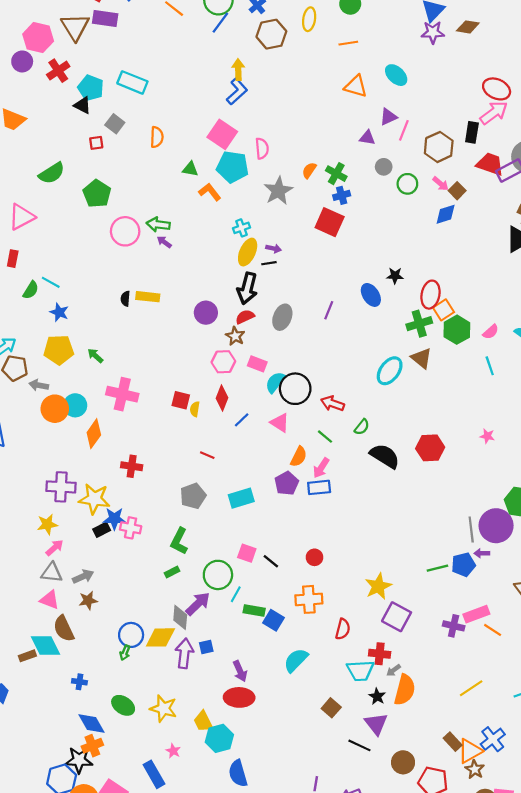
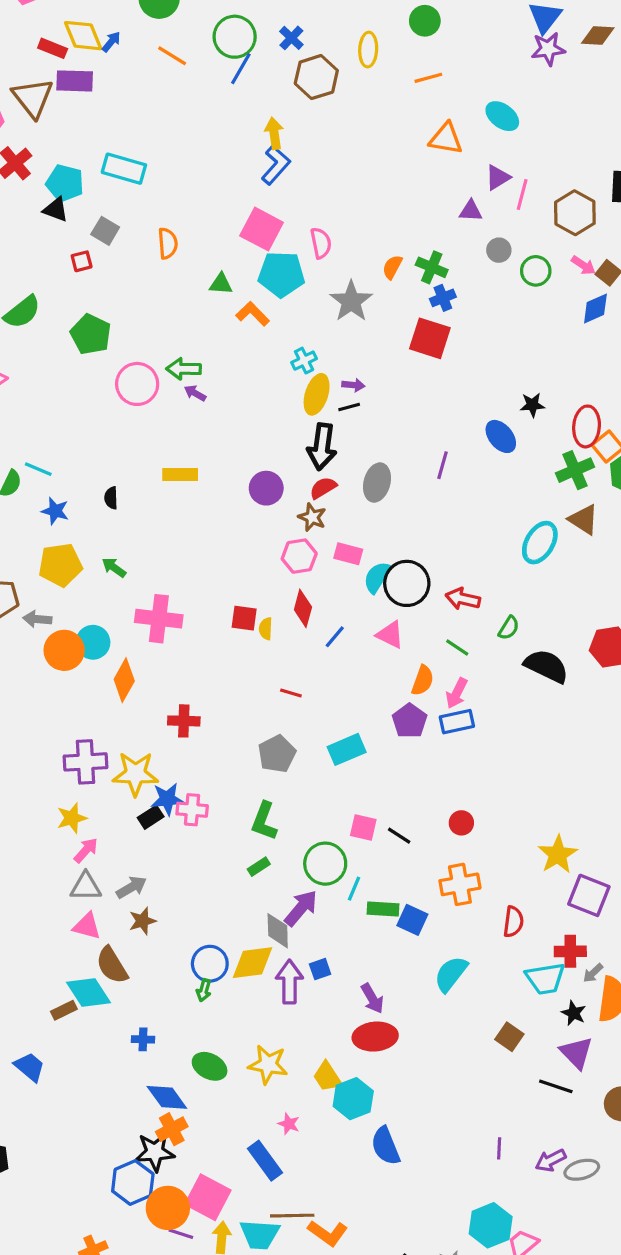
black semicircle: (125, 299) -> (111, 498), moved

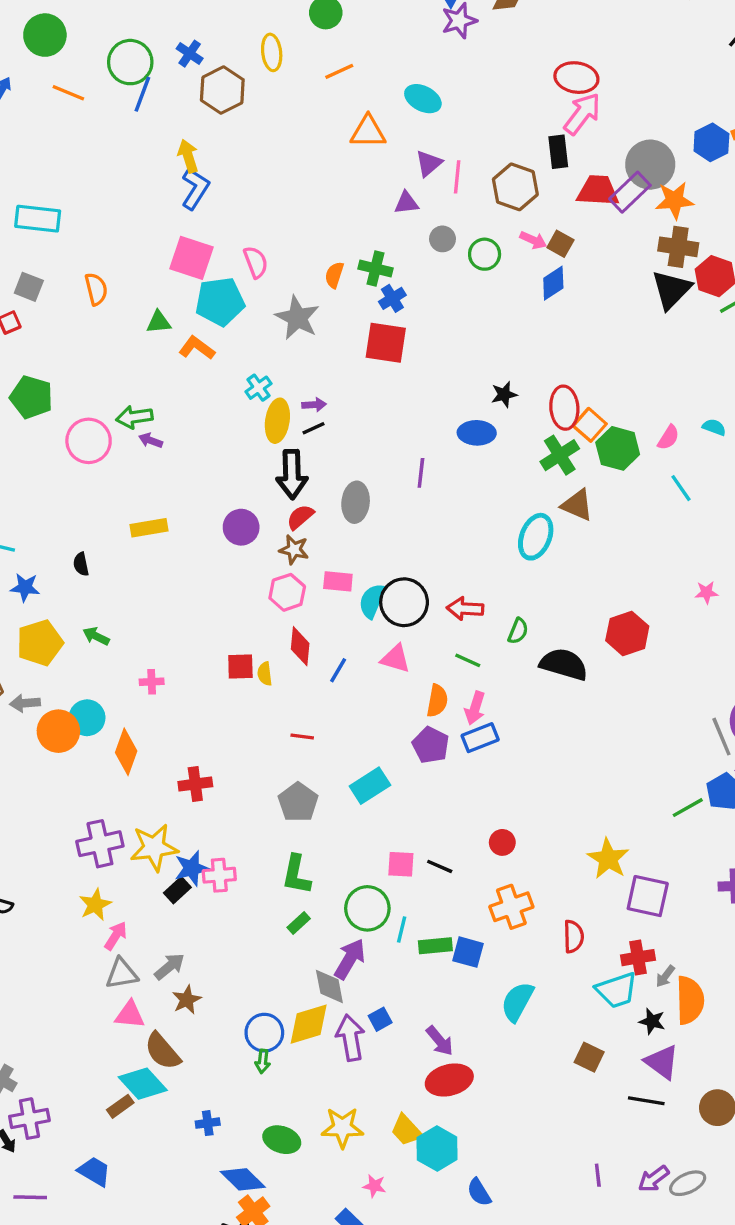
blue ellipse: (501, 436) -> (477, 433), turned -40
pink cross: (159, 619) -> (152, 682), size x0.5
blue semicircle: (386, 1146) -> (479, 1192), size x0.7

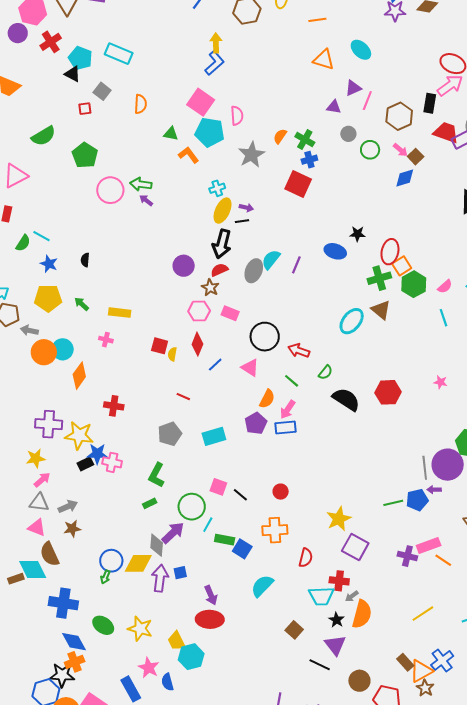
yellow rectangle: (149, 528) -> (120, 313), moved
cyan semicircle: (372, 601) -> (271, 259), moved
blue cross: (208, 1123) -> (63, 603), size x2.0
pink star: (374, 1186) -> (149, 668), size x1.5
blue semicircle: (479, 1192) -> (167, 682), moved

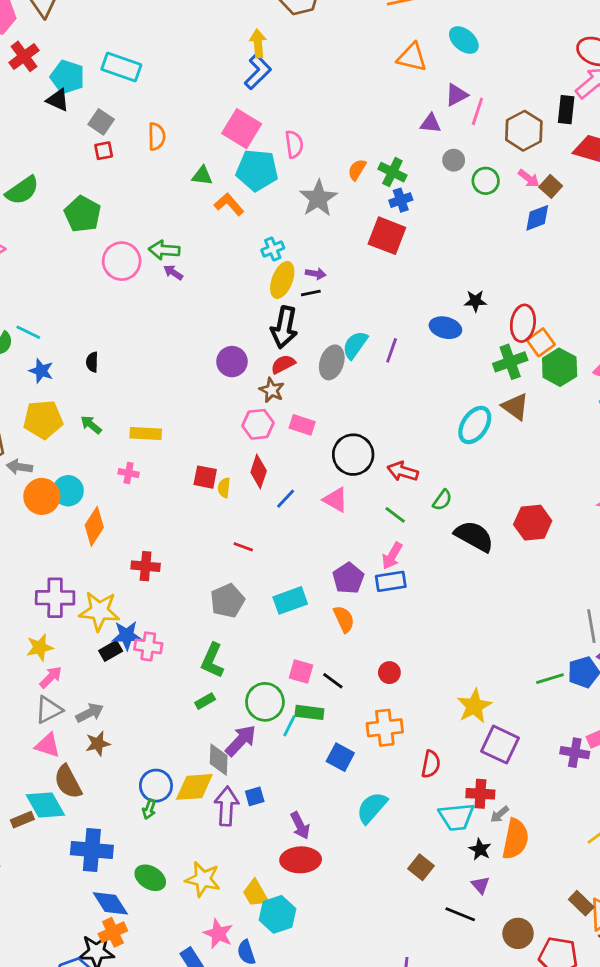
red square: (85, 109) -> (104, 151), moved
orange semicircle: (267, 399) -> (344, 619), moved, turned -48
gray triangle: (39, 503) -> (49, 710), turned -30
green rectangle: (225, 540) -> (309, 712), moved
purple triangle: (335, 645) -> (480, 885), size x0.6

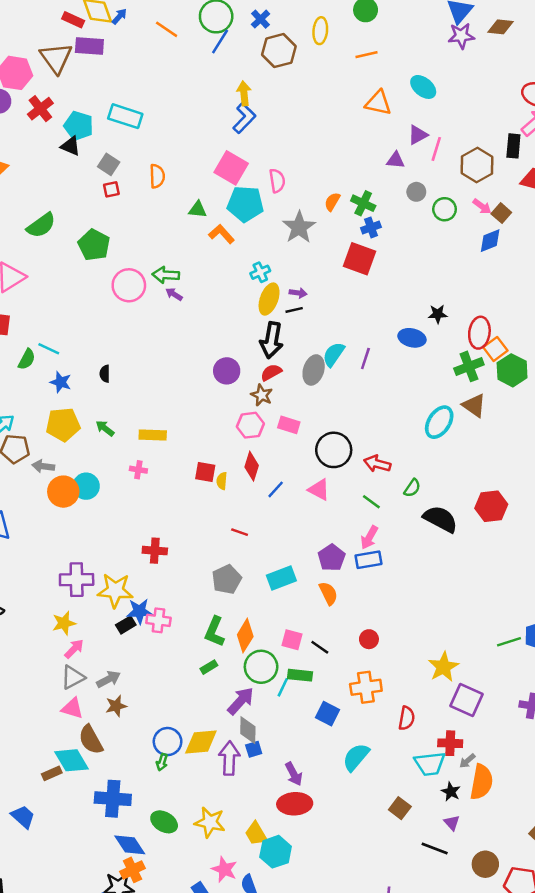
orange diamond: (94, 526) -> (245, 636), moved
gray diamond: (219, 760) -> (248, 730), moved

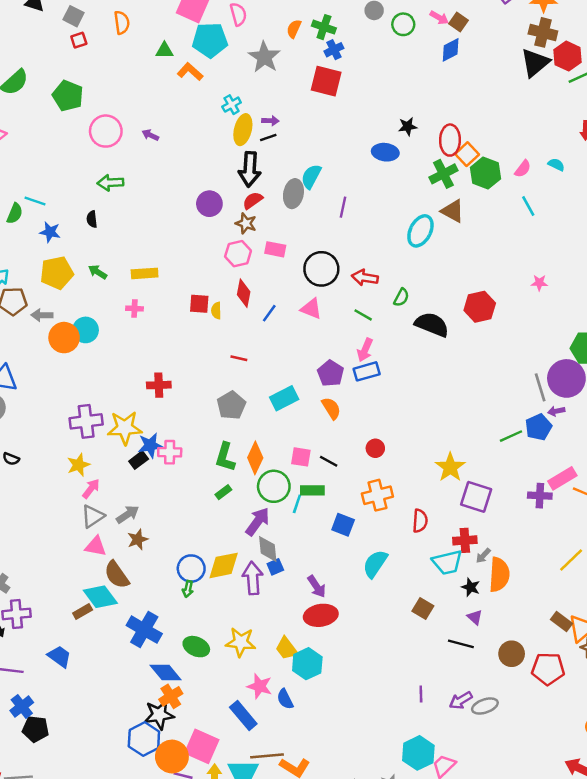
green arrow: (166, 275) -> (110, 183), moved
purple line: (365, 358) -> (343, 207), moved
blue cross: (113, 799) -> (144, 630), turned 32

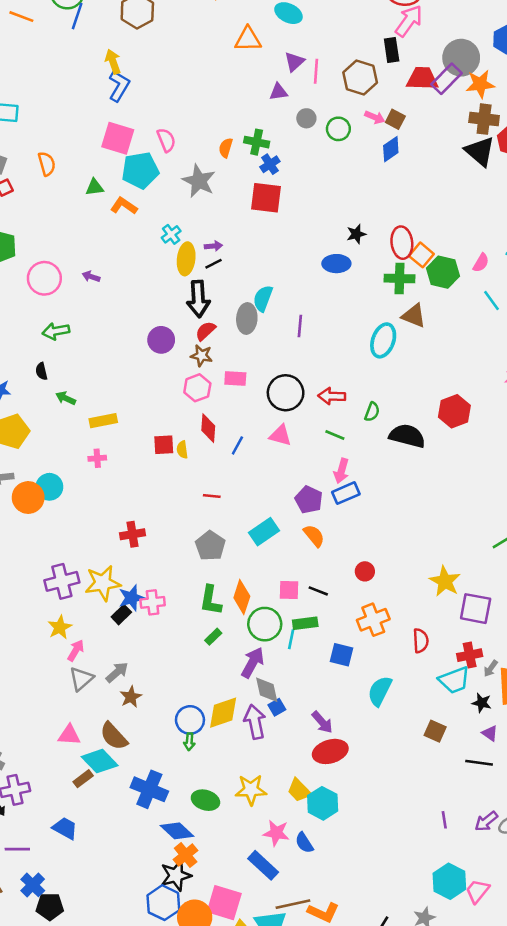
black triangle: (535, 63) -> (480, 151), turned -32
green cross: (443, 174) -> (400, 278), turned 36
green arrow: (98, 272) -> (66, 398), moved
pink triangle: (96, 546) -> (69, 735), moved

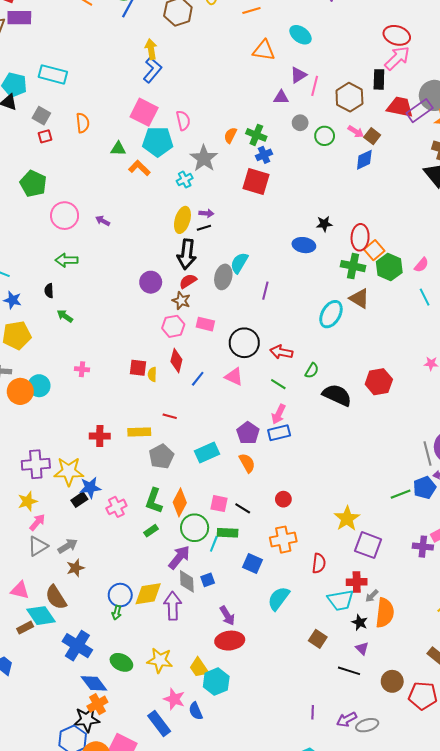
cyan cross: (171, 234) -> (185, 180), moved
yellow rectangle: (103, 421) -> (139, 432), moved
pink cross: (153, 602) -> (116, 507), moved, turned -30
blue square: (277, 707) -> (208, 580), moved

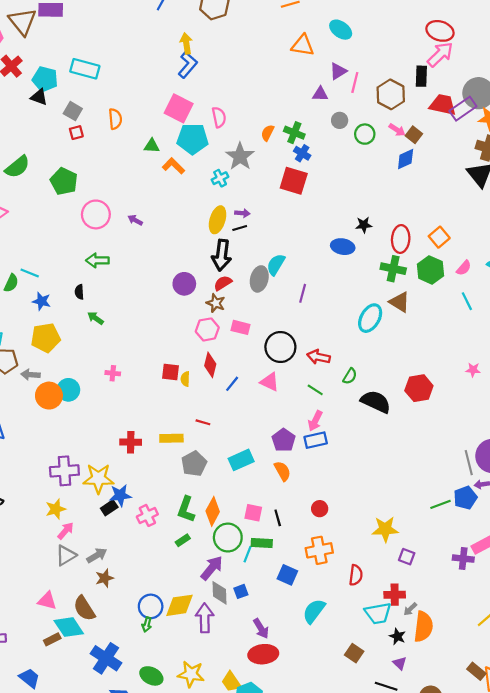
blue cross: (264, 155) -> (302, 153), turned -35
orange square: (374, 250) -> (439, 237), moved
black line: (243, 508) -> (278, 518), turned 42
yellow star: (347, 519) -> (385, 529), turned 30
purple square: (368, 545) -> (407, 557), size x0.6

